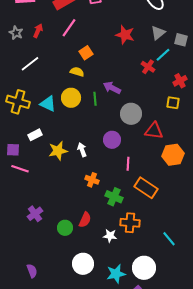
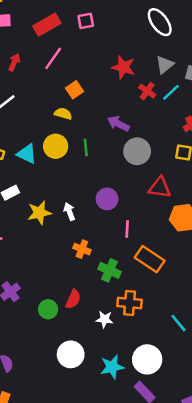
red cross: (148, 67) -> (147, 91), moved
purple arrow: (112, 88) -> (118, 124), moved
gray circle: (131, 114) -> (137, 151), moved

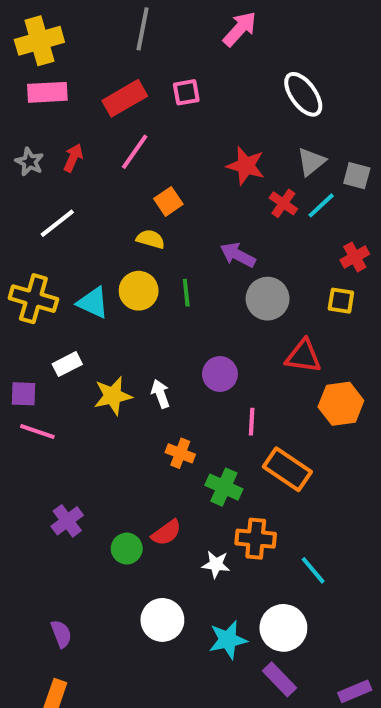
red semicircle: (73, 299) -> (166, 533), turned 30
cyan line: (178, 323) -> (313, 570), moved

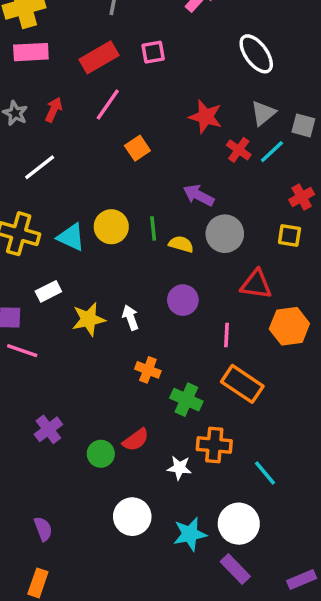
yellow semicircle: (151, 239) -> (181, 244), moved
pink line: (252, 422) -> (227, 335), moved

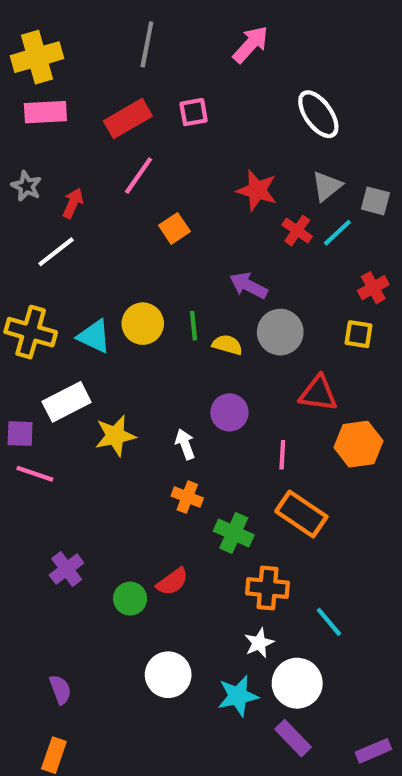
red arrow: (54, 110) -> (73, 203), moved
white rectangle: (48, 291) -> (67, 402), size x1.5
white arrow: (130, 318) -> (185, 444), moved
white star: (179, 468) -> (259, 643), moved, turned -30

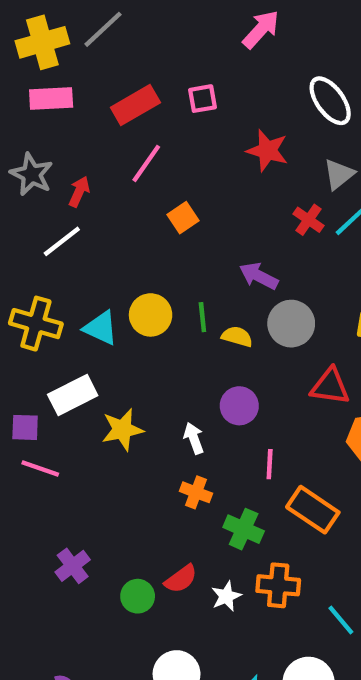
gray line: (147, 44) -> (103, 29), moved, turned 36
gray star: (26, 186) -> (32, 174), size x1.4
red star: (257, 190) -> (267, 150), moved
pink line: (282, 455) -> (270, 464), moved
white star: (259, 643) -> (226, 596), moved

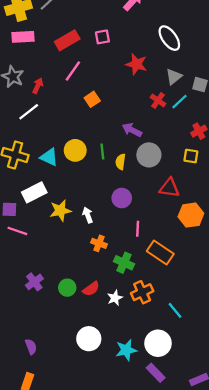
yellow semicircle: (237, 337) -> (121, 162), turned -98
white arrow: (194, 438) -> (88, 215), moved
orange cross: (278, 585) -> (142, 292), turned -30
green circle: (138, 596) -> (67, 288), moved

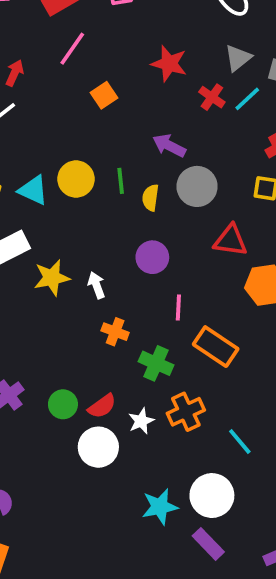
red star: (136, 64) -> (169, 64), moved
white circle: (89, 339) -> (98, 447), moved

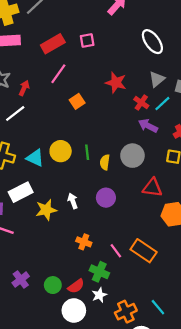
purple arrow: (169, 145) -> (148, 126), moved
white arrow: (96, 285) -> (73, 201), moved
pink line: (178, 307) -> (116, 251), moved, turned -40
green cross: (156, 363) -> (99, 272), moved
orange cross: (186, 412) -> (126, 312), moved

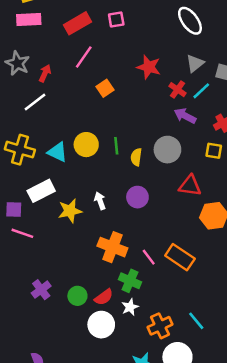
orange cross: (84, 242) -> (112, 247), size x1.6

